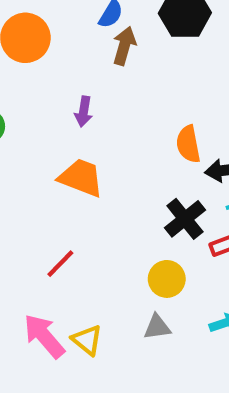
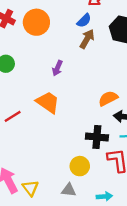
orange semicircle: (188, 144) -> (108, 98), turned 60
black cross: (185, 219) -> (97, 137), turned 30
red line: (60, 264) -> (13, 116), moved

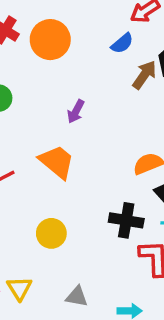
brown arrow: (87, 39) -> (144, 75), moved
yellow circle: (80, 166) -> (51, 233), moved

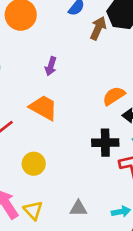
yellow circle: (51, 233) -> (34, 164), moved

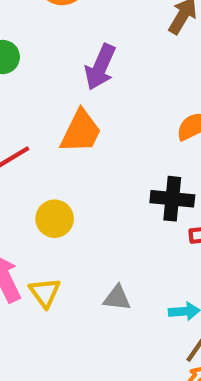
purple arrow: (51, 66) -> (100, 67), size x1.5
orange trapezoid: (43, 108) -> (81, 131), turned 80

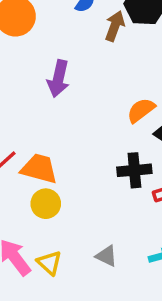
orange trapezoid: (81, 131) -> (39, 169), moved, turned -90
gray triangle: (117, 298) -> (106, 256), turned 30

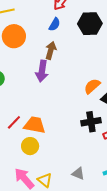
brown arrow: (115, 26) -> (51, 50), moved
yellow circle: (46, 204) -> (30, 146), moved

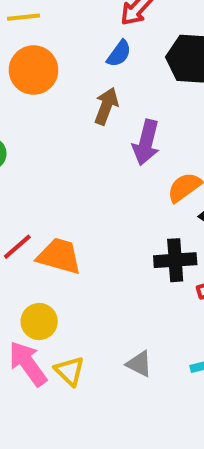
purple arrow: (42, 71) -> (146, 142), moved
yellow circle: (30, 146) -> (39, 321), moved

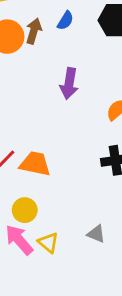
brown arrow: (106, 106) -> (34, 31), moved
purple arrow: (146, 142) -> (69, 84), moved

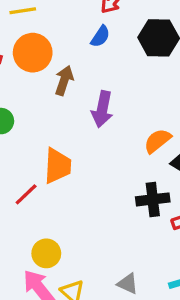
brown arrow: (34, 31) -> (64, 80), moved
orange trapezoid: (35, 164) -> (58, 166), moved, turned 80

